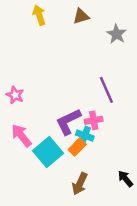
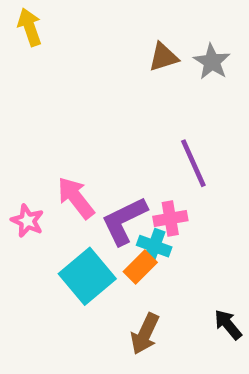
yellow arrow: (39, 15) -> (30, 27), moved
brown triangle: (81, 16) -> (163, 57), moved
pink star: (15, 95) -> (27, 221), moved
pink arrow: (21, 136) -> (76, 198), moved

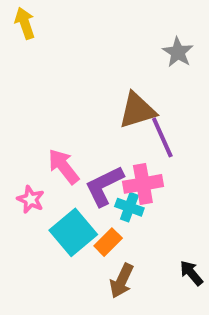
brown triangle: (163, 57) -> (137, 110), moved, size x1.5
pink cross: (170, 218) -> (143, 184), size x1.4
pink star: (27, 221) -> (31, 199), moved
orange rectangle: (140, 267) -> (108, 242), moved

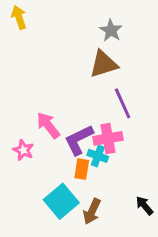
gray star: (178, 52) -> (111, 30), moved
brown triangle: (137, 110) -> (104, 64), moved
cyan square: (73, 232) -> (61, 201), moved
orange rectangle: (108, 242) -> (82, 169), moved, turned -36

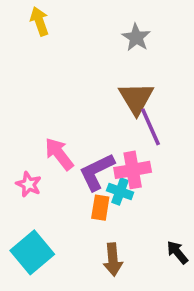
yellow arrow: (19, 17) -> (39, 21), moved
brown triangle: (104, 64) -> (136, 98), moved, turned -44
cyan square: (61, 201) -> (32, 252), moved
brown arrow: (92, 211) -> (113, 260), turned -30

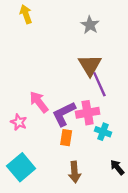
cyan cross: (120, 191) -> (103, 132), moved

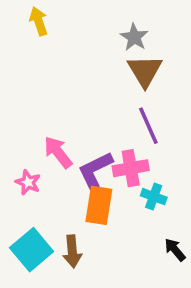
brown triangle: (90, 65) -> (145, 71), moved
orange rectangle: (66, 138) -> (99, 205), size x1.5
brown arrow: (75, 172) -> (72, 251), moved

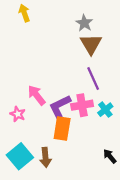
cyan cross: (154, 197) -> (105, 110), moved, turned 32

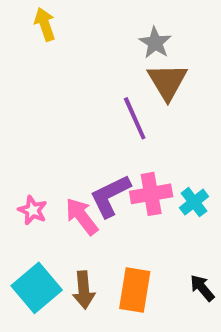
purple line: (93, 79) -> (135, 118), moved
pink arrow: (37, 95) -> (82, 216), moved
orange rectangle: (62, 128) -> (135, 290), moved

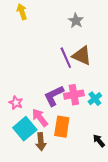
brown triangle: (167, 82) -> (82, 56), moved, turned -35
pink arrow: (82, 216) -> (40, 118), moved
cyan square: (37, 288) -> (25, 129), moved
orange rectangle: (135, 290) -> (62, 127), moved

